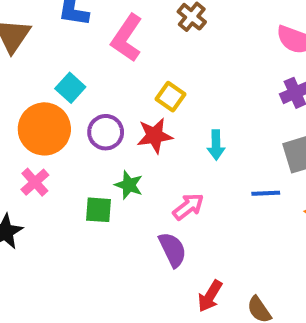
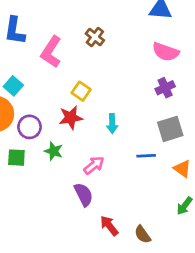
purple circle: (106, 132) -> (30, 127), moved
green square: (99, 210) -> (16, 158), moved
red arrow: (210, 296) -> (109, 226), turned 110

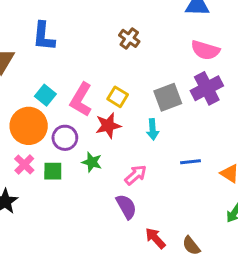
pink L-shape: (51, 52) -> (81, 100), moved
purple cross: (165, 88) -> (207, 88), size x1.5
gray square: (170, 129) -> (168, 97), moved

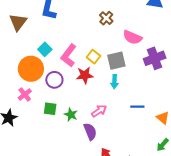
pink semicircle: (205, 50) -> (132, 37), moved
gray square: (168, 97) -> (116, 61), moved
green star: (92, 162) -> (71, 115), moved
green square: (53, 171) -> (50, 109), moved

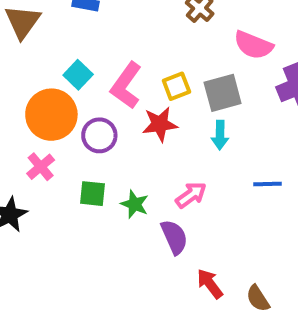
yellow square: (94, 57) -> (176, 86), turned 32

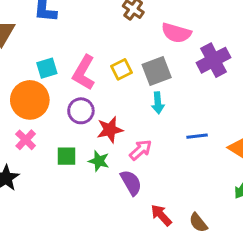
cyan square: (78, 75) -> (47, 68), turned 35
red star: (160, 124) -> (110, 130), moved
purple circle: (99, 135) -> (81, 111), moved

